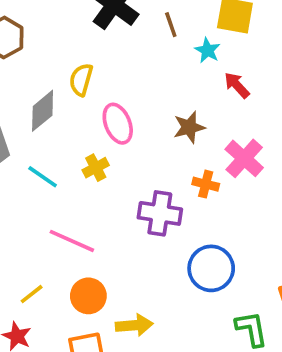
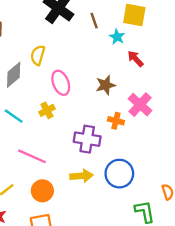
yellow arrow: (134, 325) -> (81, 176), moved

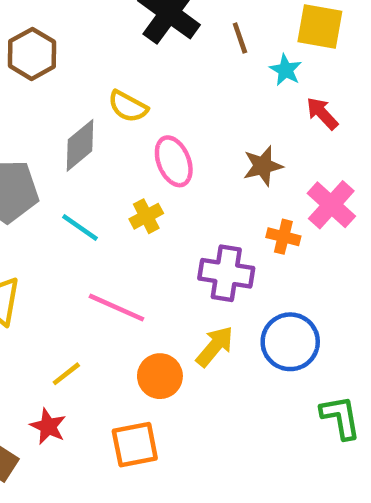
yellow semicircle: (38, 55) -> (128, 106), turned -78
yellow arrow: (81, 176) -> (215, 346), turned -45
orange circle: (42, 191) -> (160, 376), moved

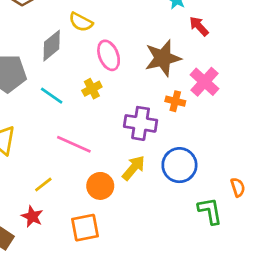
brown star: (263, 166) -> (163, 58), size x1.5

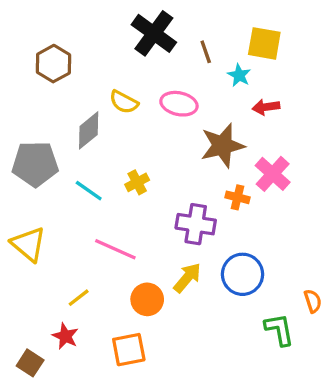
red arrow: (199, 26) -> (266, 107), turned -55
pink ellipse: (109, 55) -> (179, 104), moved, turned -56

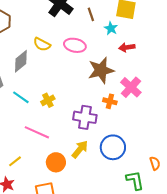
yellow cross: (137, 182) -> (48, 100), moved

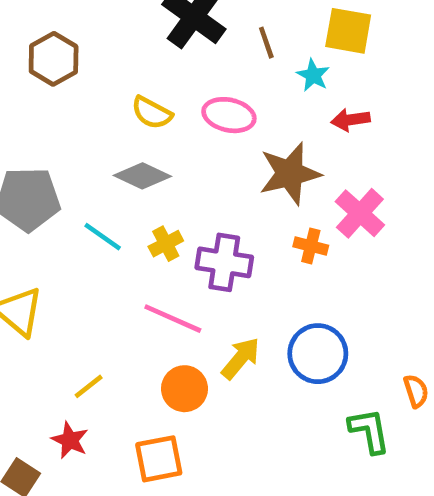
gray diamond: (21, 61) -> (142, 176), moved, turned 65
purple cross: (85, 117) -> (224, 262), moved
pink line: (37, 132) -> (173, 319), moved

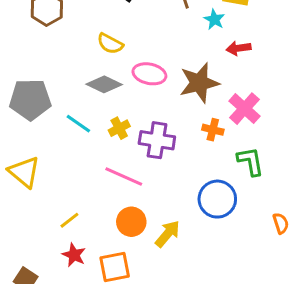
pink ellipse: (229, 115) -> (149, 74), moved
yellow arrow: (241, 358) -> (168, 234), moved
green L-shape: (369, 431) -> (251, 161), moved
red star: (70, 440) -> (74, 255), moved

